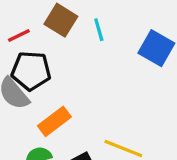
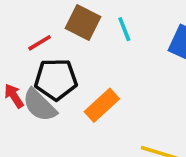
orange rectangle: (54, 121) -> (102, 105), moved

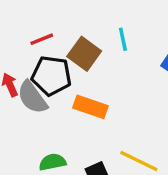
brown square: (83, 23) -> (84, 54), moved
orange rectangle: (102, 105) -> (90, 107), turned 52

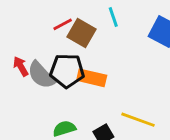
red line: (42, 39) -> (63, 24), moved
black pentagon: (51, 76) -> (67, 71), moved

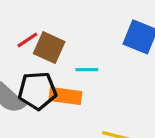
cyan line: (113, 17) -> (87, 70), moved, turned -66

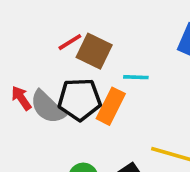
orange rectangle: (65, 96) -> (111, 106), turned -72

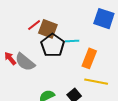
black pentagon: (79, 99) -> (53, 45), moved, turned -30
orange rectangle: (111, 106) -> (89, 58), moved

